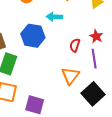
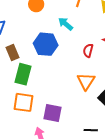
cyan arrow: (54, 17) -> (66, 24), turned 42

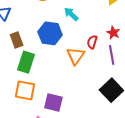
orange triangle: (86, 81) -> (76, 56), moved

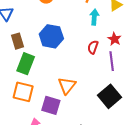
cyan arrow: (71, 14) -> (94, 17), moved, turned 49
orange triangle: (76, 56) -> (67, 86), moved

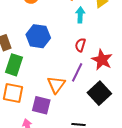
red star: (114, 39) -> (102, 60), moved, size x1.5
purple line: (112, 61) -> (77, 72), moved, turned 36

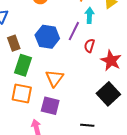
purple line: (77, 72) -> (74, 31), moved
orange triangle: (56, 85) -> (54, 78), moved

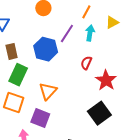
purple line: (74, 31) -> (67, 34), moved

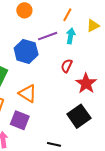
purple line: (67, 34) -> (48, 36), turned 36
orange triangle: (48, 91) -> (28, 93), turned -42

